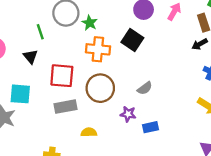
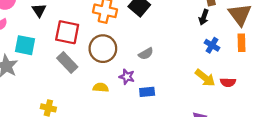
black arrow: (200, 44) -> (204, 17), turned -48
gray rectangle: (66, 107) -> (67, 63), turned 50
yellow semicircle: (89, 132) -> (101, 87), moved

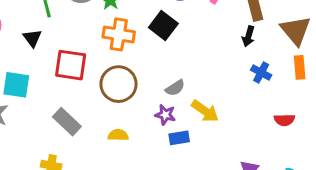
gray rectangle: (67, 63) -> (67, 122), moved
purple star: (127, 77) -> (165, 115), moved
yellow arrow: (205, 78) -> (205, 111), moved

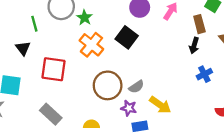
orange cross: (119, 34) -> (91, 45), turned 30
blue cross: (261, 73) -> (204, 74), turned 35
brown circle: (119, 84) -> (108, 85), moved

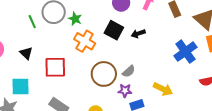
green line: (34, 24) -> (32, 22), moved
black arrow: (194, 46) -> (138, 34), moved, turned 64
blue cross: (204, 74) -> (185, 52), size x1.6
yellow arrow: (160, 105) -> (163, 89), moved

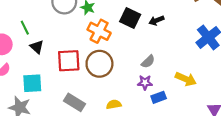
green line: (32, 22) -> (25, 28), moved
brown circle: (104, 74) -> (99, 64), moved

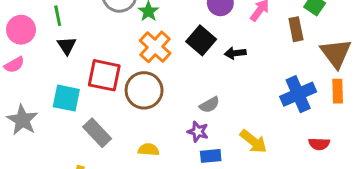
cyan square: (32, 83) -> (66, 98), moved

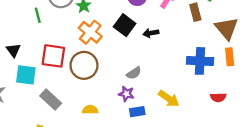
green line: (58, 16) -> (38, 15), moved
black triangle: (67, 46) -> (13, 50), moved
blue cross: (298, 94) -> (200, 61), turned 30

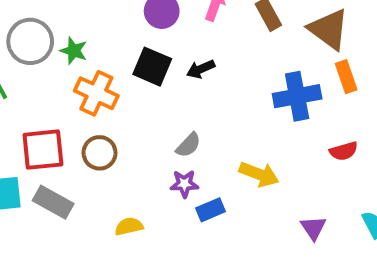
brown circle: (84, 65) -> (100, 153), size x0.7
gray rectangle: (51, 100) -> (53, 202), moved

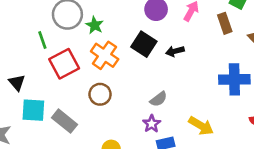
red square: (43, 150) -> (64, 64), moved, turned -32
purple star: (184, 184) -> (152, 124), turned 30

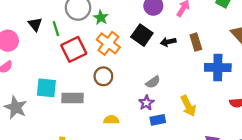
brown rectangle: (225, 23) -> (196, 42), moved
black triangle: (17, 83) -> (35, 24), moved
gray rectangle: (64, 121) -> (72, 98), turned -40
yellow arrow: (201, 126) -> (188, 106), turned 30

